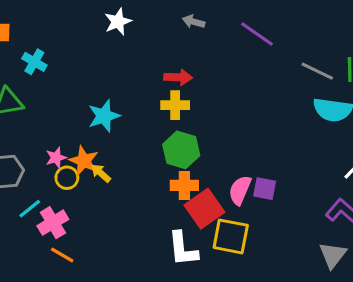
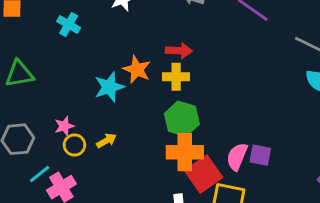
cyan cross: (34, 62) -> (69, 25), moved
orange star: (84, 161) -> (137, 70), moved
yellow arrow: (101, 173) -> (106, 141), turned 108
orange cross: (184, 185) -> (185, 152), size x1.4

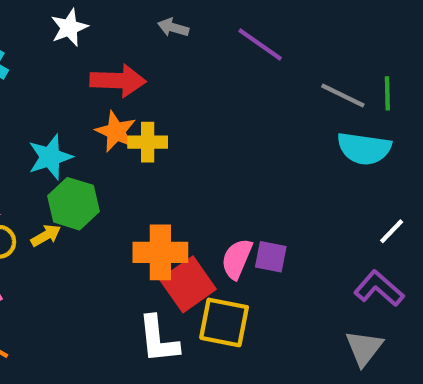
red arrow: (179, 51) -> (118, 81), moved, size x1.4
orange star: (137, 70) -> (116, 132), moved
green hexagon: (182, 119) -> (73, 204), moved

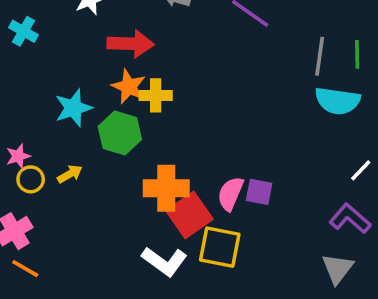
gray line: (343, 95) -> (320, 56), turned 72
green hexagon: (73, 204) -> (120, 133), moved
white L-shape: (158, 339) -> (164, 261), turned -48

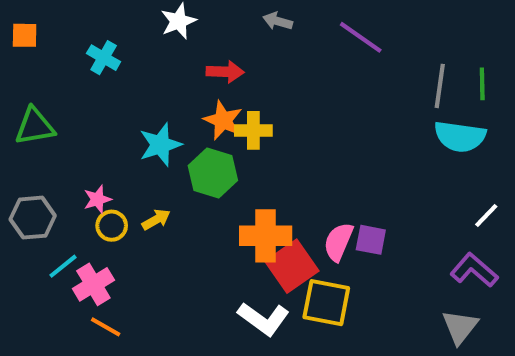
red arrow: (131, 44) -> (225, 72), size x0.7

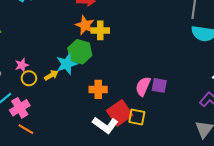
cyan star: (160, 145) -> (67, 64), moved
orange cross: (266, 236) -> (98, 89), moved, size x0.7
red square: (292, 266) -> (120, 113), moved
yellow square: (326, 303) -> (137, 117), size x0.7

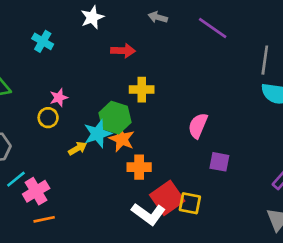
orange star: (85, 25) -> (122, 139), moved
pink star: (22, 65) -> (59, 98), moved
yellow circle: (29, 78) -> (48, 118), moved
pink semicircle: (143, 86) -> (198, 126), moved
orange line: (26, 129) -> (44, 219), turned -42

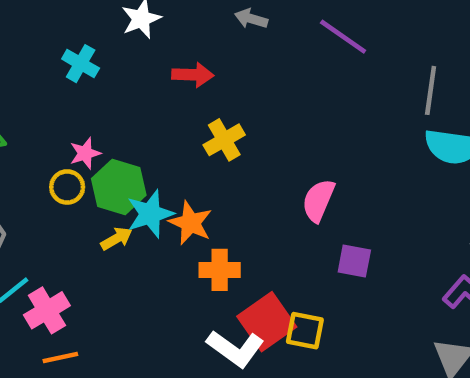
cyan cross: (43, 41) -> (81, 64), moved
yellow cross: (142, 90) -> (224, 140), turned -30
green hexagon: (115, 118) -> (119, 187), moved

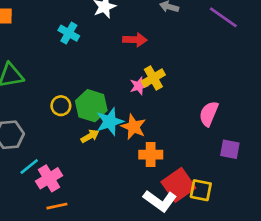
pink star: (85, 153) -> (139, 86), moved

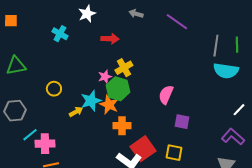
pink star: (139, 86) -> (105, 77), moved
green hexagon: (91, 106) -> (118, 89), moved
pink cross: (49, 178) -> (45, 144), turned 30
yellow square: (201, 190) -> (174, 153), moved

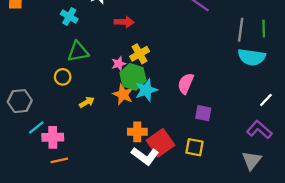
green triangle: (16, 66) -> (78, 52), moved
cyan star: (91, 101) -> (146, 90), moved
orange cross: (122, 126) -> (137, 132), moved

